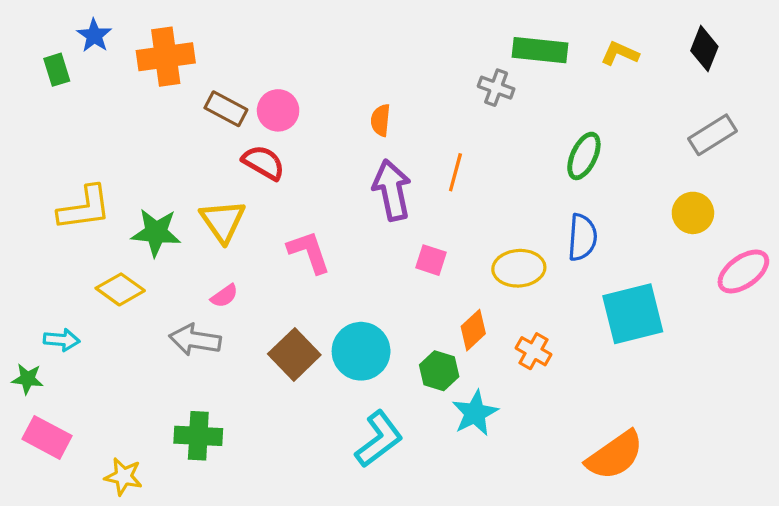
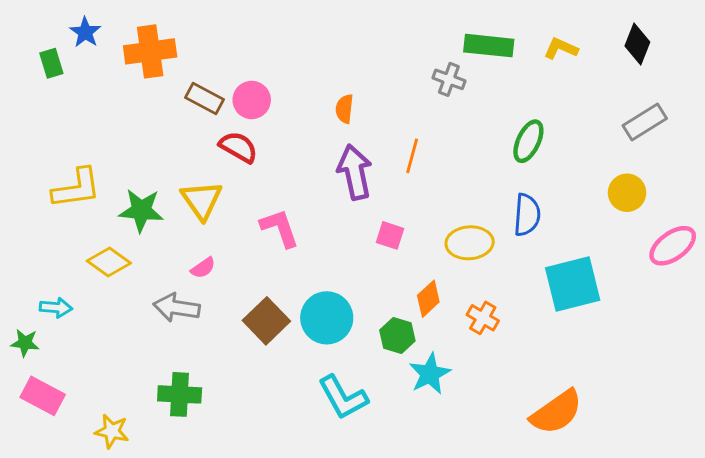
cyan L-shape: (379, 439) -> (343, 397), turned 98

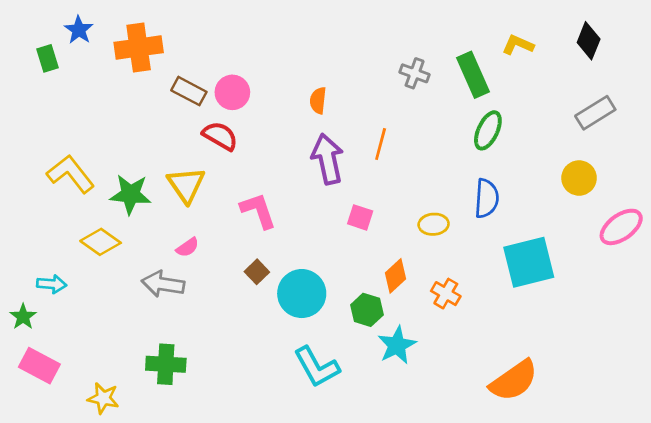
green rectangle: (489, 46) -> (473, 75), moved, turned 60
yellow L-shape: (76, 188) -> (71, 174), turned -120
yellow ellipse: (470, 243) -> (434, 224), size x0.7
brown square: (266, 321) -> (257, 272), moved, size x0.6
green star: (25, 343) -> (23, 317), turned 30

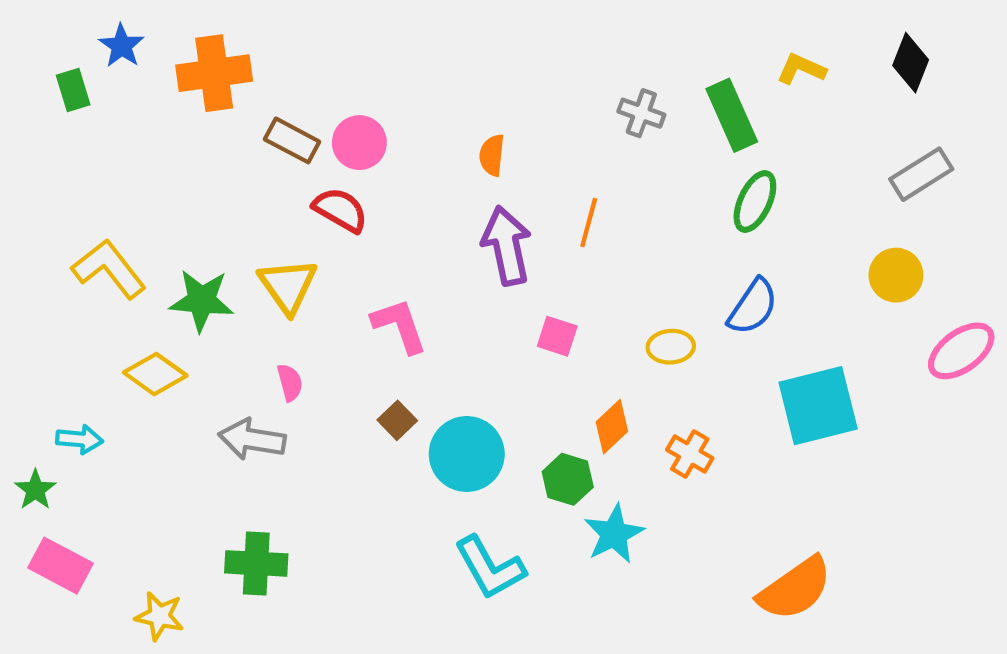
blue semicircle: (487, 198) -> (753, 307), turned 30
pink semicircle: (188, 247) -> (290, 382), turned -70

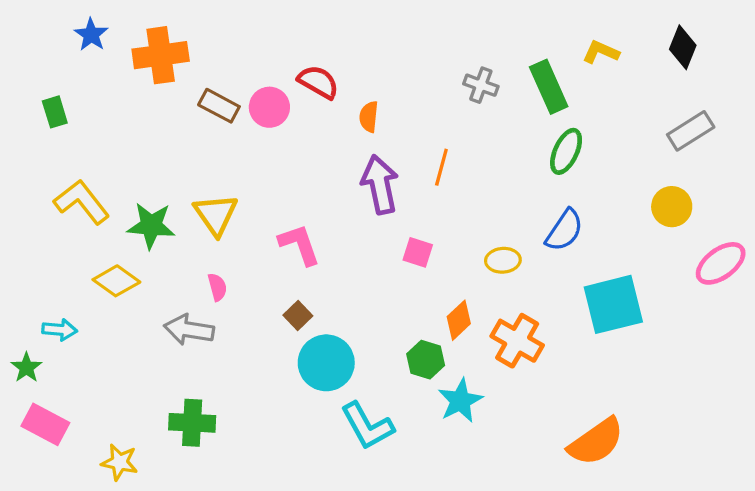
green rectangle: (73, 90) -> (55, 112), moved
red semicircle: (340, 210) -> (318, 82), moved
cyan circle: (467, 454) -> (326, 363), moved
orange cross: (690, 454) -> (517, 341), size x1.5

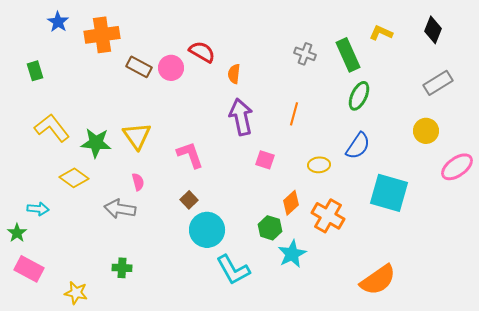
orange line: (441, 167) -> (294, 114), moved
cyan square: (613, 304) -> (389, 193), turned 30
green cross: (192, 423) -> (122, 268), size x0.7

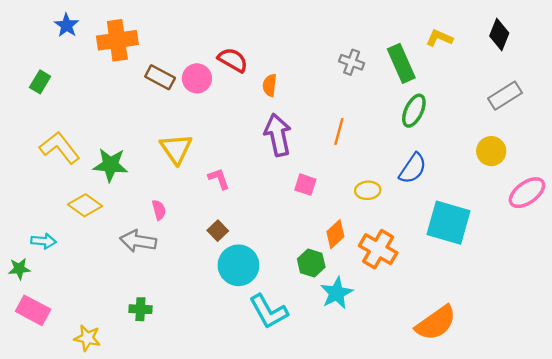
green rectangle: (35, 71) -> (40, 82), turned 48
yellow triangle: (137, 136) -> (176, 149), moved
pink L-shape: (190, 155) -> (219, 179), size x0.7
green star: (17, 233) -> (19, 269), turned 30

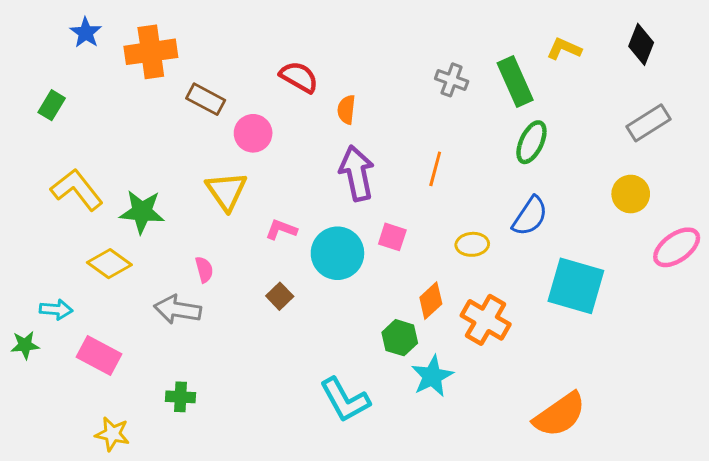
pink circle: (197, 78) -> (253, 133), moved
pink L-shape: (219, 179) -> (281, 230), turned -50
cyan circle: (238, 265) -> (337, 253), moved
pink rectangle: (33, 310) -> (99, 355), moved

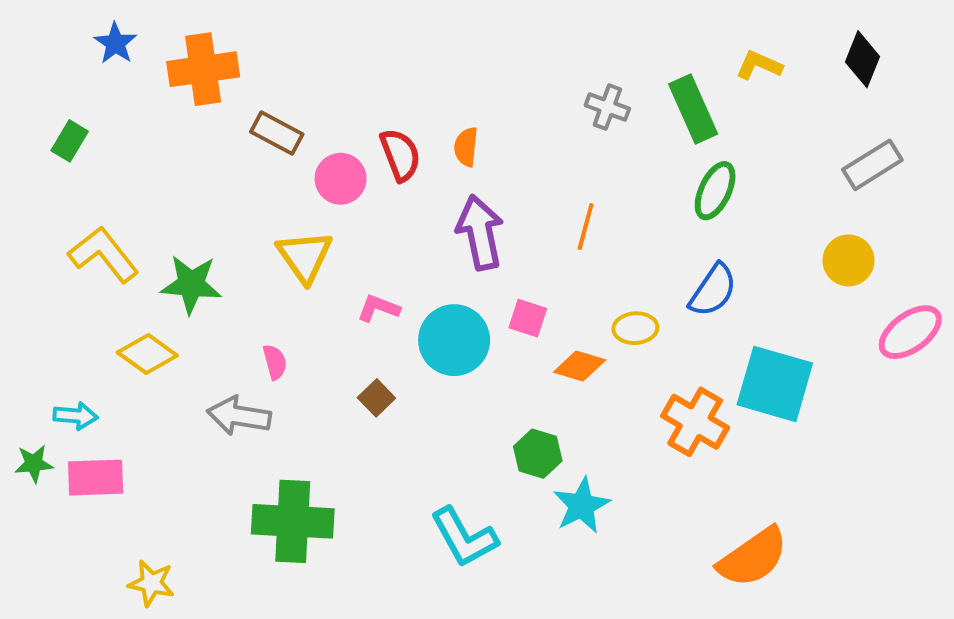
red semicircle: (299, 77) -> (400, 155), moved, turned 39
orange diamond: (431, 301) -> (580, 366), moved, turned 60
orange cross: (486, 320) -> (695, 422), moved
pink rectangle: (99, 355) -> (96, 478), moved, turned -30
green cross: (180, 397) -> (293, 521), moved, size x2.0

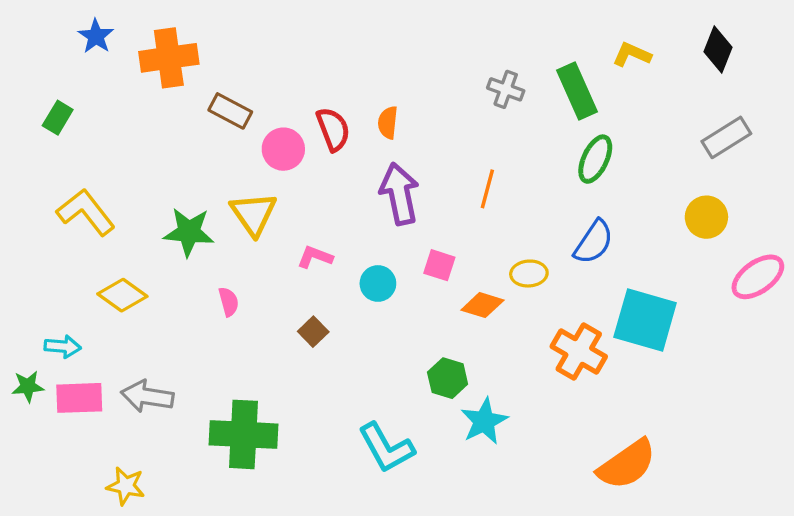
green star: (191, 284) -> (189, 232), moved
cyan circle: (454, 340) -> (378, 283), size x0.6
gray arrow: (239, 416) -> (147, 396), moved

